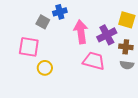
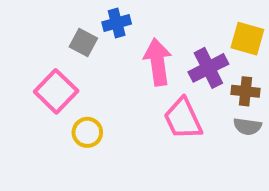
pink square: (29, 47) -> (56, 91), turned 35
pink trapezoid: (94, 61) -> (183, 119), turned -130

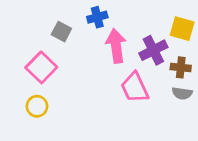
blue cross: (117, 23) -> (97, 17), moved
yellow circle: (87, 132) -> (37, 106), moved

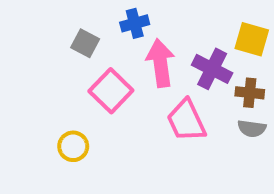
purple cross: (153, 50) -> (212, 69), turned -36
pink square: (41, 67) -> (111, 91), moved
yellow circle: (37, 106) -> (73, 146), moved

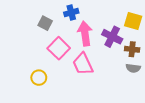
pink trapezoid: (186, 121) -> (83, 64), moved

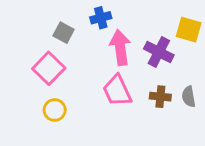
pink square: (59, 48) -> (49, 68), moved
brown cross: (132, 49) -> (160, 97), moved
gray semicircle: (133, 68) -> (189, 97), turned 72

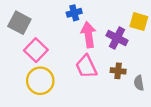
gray square: (64, 33) -> (19, 23), moved, size x1.5
gray semicircle: (189, 97) -> (139, 83), moved
yellow circle: (55, 110) -> (40, 81), size x1.6

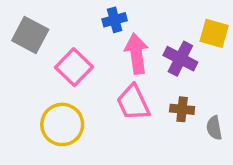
pink square: (36, 50) -> (74, 67), moved

